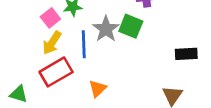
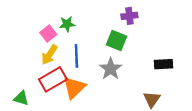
gray star: (106, 29) -> (111, 69), moved
orange triangle: (98, 89) -> (74, 88), moved, size x1.5

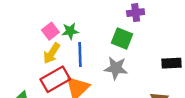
green star: (67, 24) -> (70, 31), moved
gray star: (111, 69) -> (116, 68), turned -30

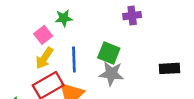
green star: (70, 31) -> (64, 18), moved
green square: (122, 38) -> (109, 53), moved

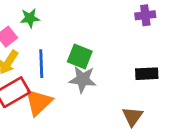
purple cross: (132, 16) -> (145, 15), moved

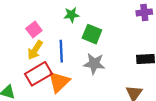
green star: (30, 18) -> (71, 15), moved
green square: (80, 57) -> (92, 34), moved

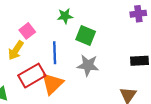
yellow arrow: (35, 50) -> (16, 50), moved

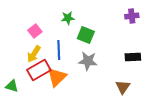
yellow arrow: (16, 50) -> (34, 54), moved

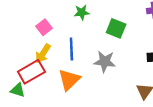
green square: (86, 35) -> (116, 28), moved
red rectangle: (39, 70) -> (31, 72), moved

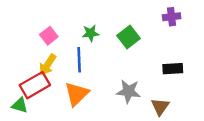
green star: (82, 12) -> (91, 33), moved
green square: (116, 28) -> (129, 37), turned 30
gray star: (105, 62) -> (129, 91), moved

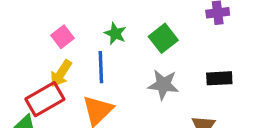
green star: (91, 33) -> (115, 34), turned 30
gray star: (129, 91) -> (163, 85), moved

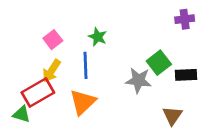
green square: (163, 38) -> (159, 63), moved

